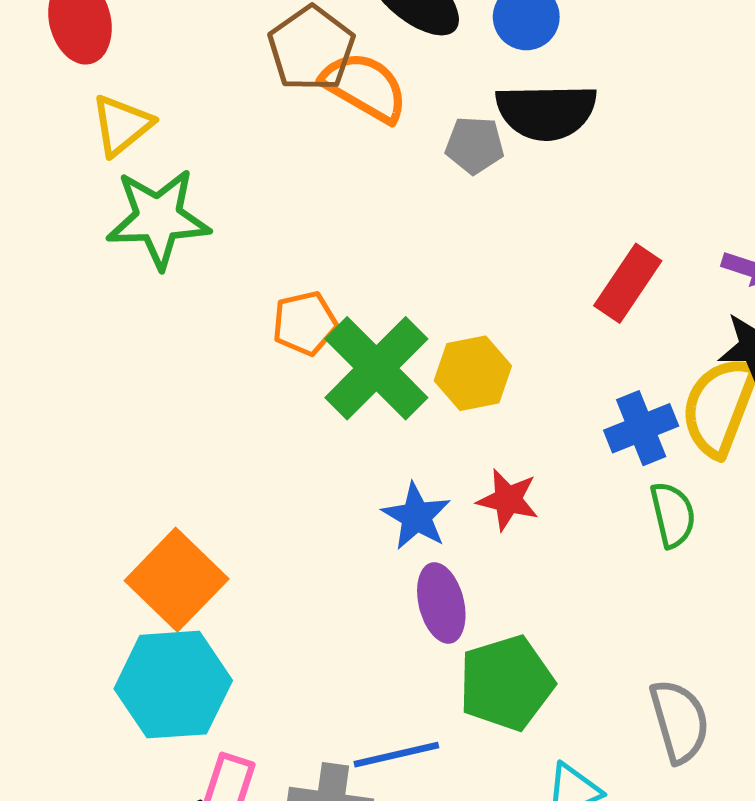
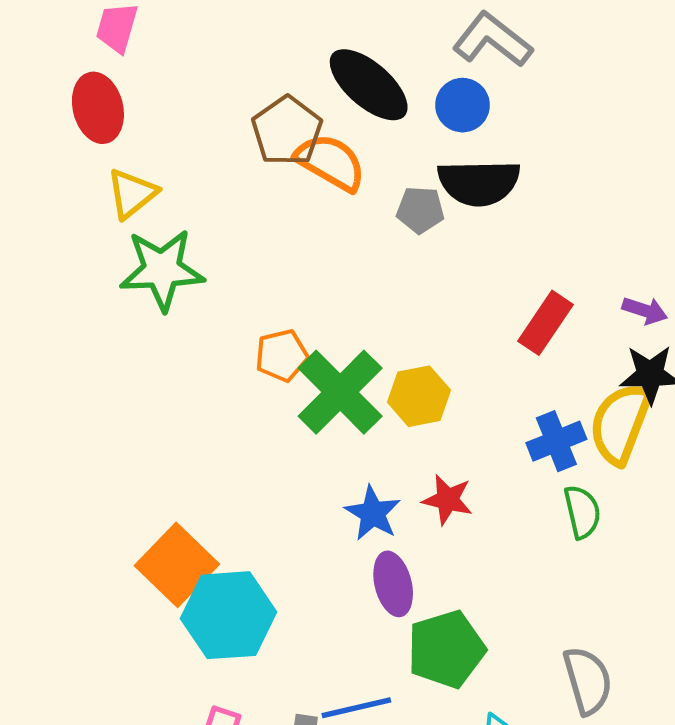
cyan hexagon: (173, 685) -> (229, 615), moved

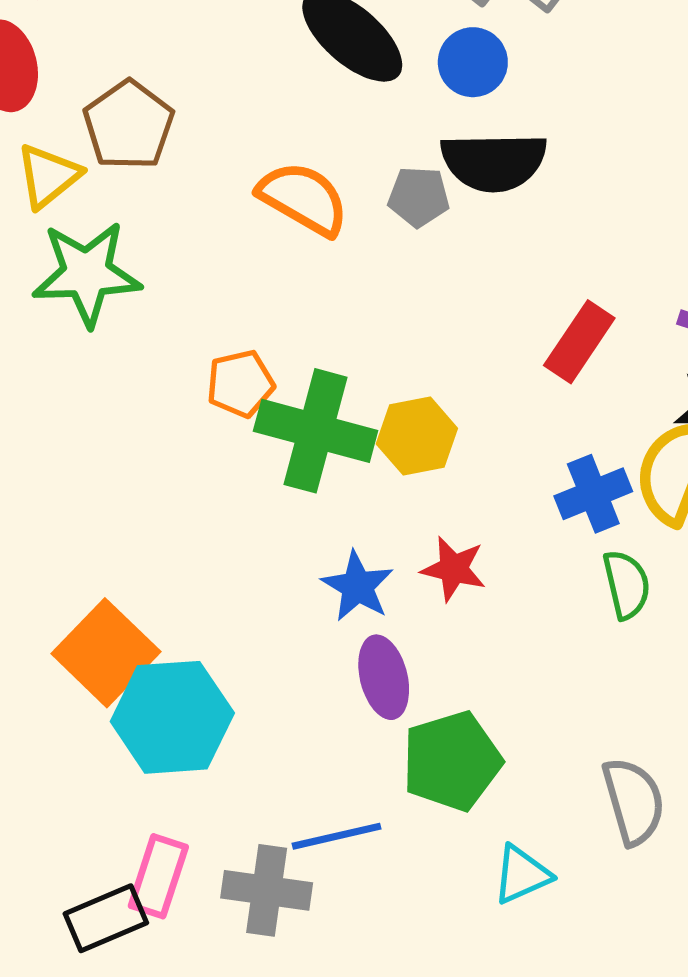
brown pentagon: (287, 131) -> (129, 125), moved
orange semicircle: (331, 162) -> (303, 198), moved
green cross: (340, 392) -> (316, 431), turned -30

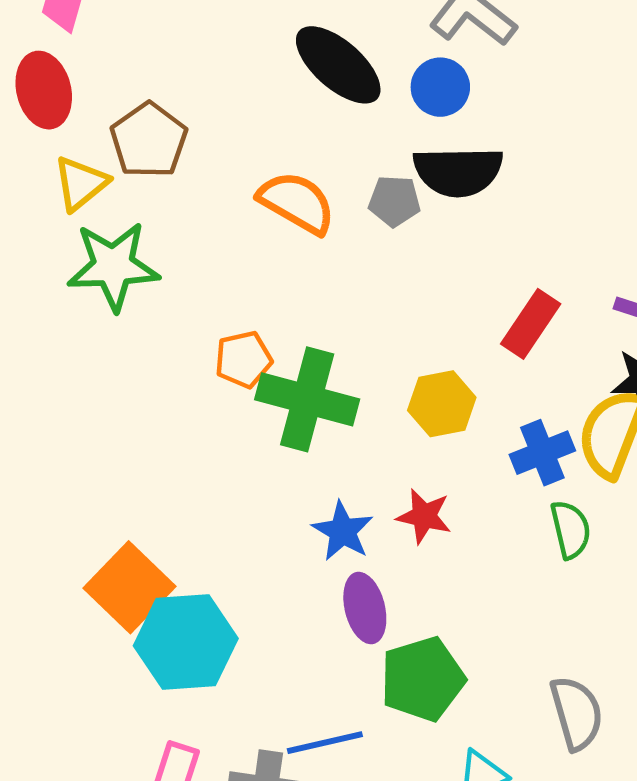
yellow hexagon: (417, 436) -> (442, 404), moved

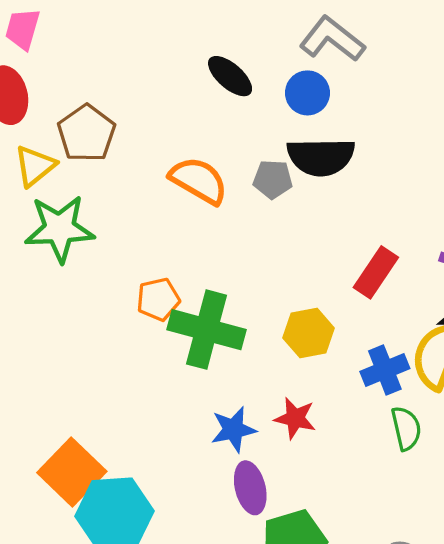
black ellipse: (338, 65) -> (230, 76), size x0.7
blue star: (343, 531) -> (233, 429), turned 30

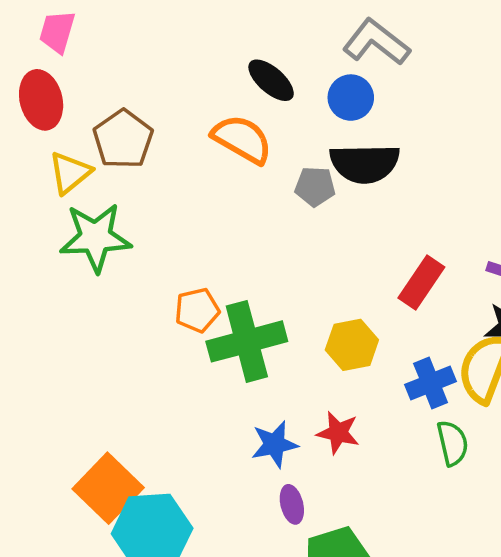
orange semicircle: (199, 180) -> (242, 139), moved
green cross: (206, 330) -> (247, 341), turned -30
purple ellipse: (250, 488) -> (292, 504), size x0.7

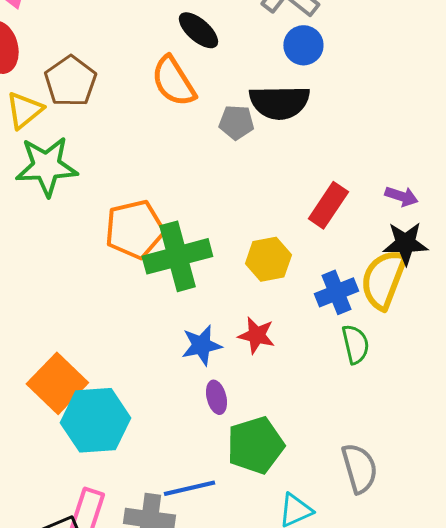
blue circle: (351, 98) -> (303, 45), moved
orange semicircle: (242, 139) -> (173, 81), turned -152
orange pentagon: (197, 310) -> (134, 229), size x1.5

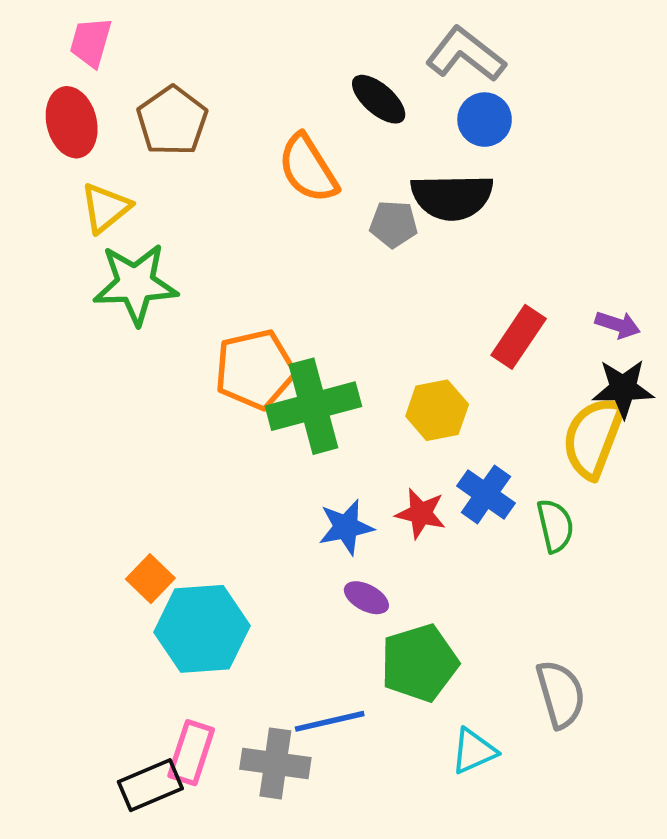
black ellipse: (198, 30) -> (379, 99), moved
brown pentagon: (70, 81) -> (172, 121), moved
blue cross: (336, 292) -> (486, 494), moved, turned -33
orange square: (57, 383) -> (150, 579), size x0.6
purple ellipse: (216, 397) -> (366, 598), turned -48

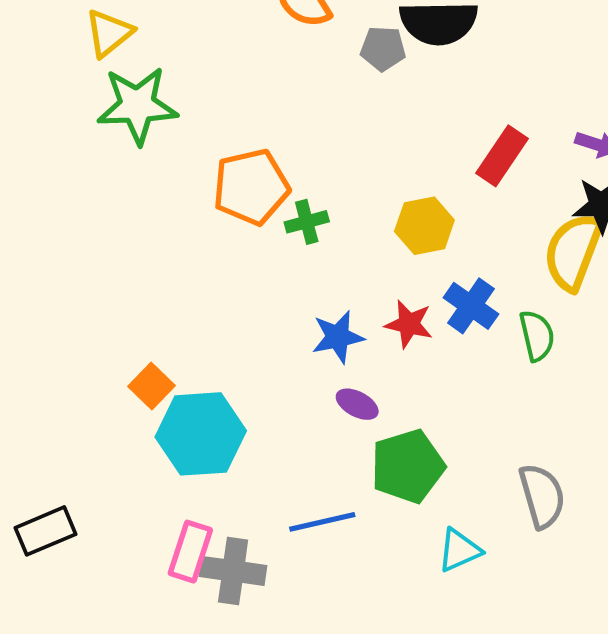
green cross: (313, 406) -> (307, 222), size x0.5
gray cross: (275, 763) -> (233, 571), moved
black rectangle: (150, 785) -> (46, 531), moved

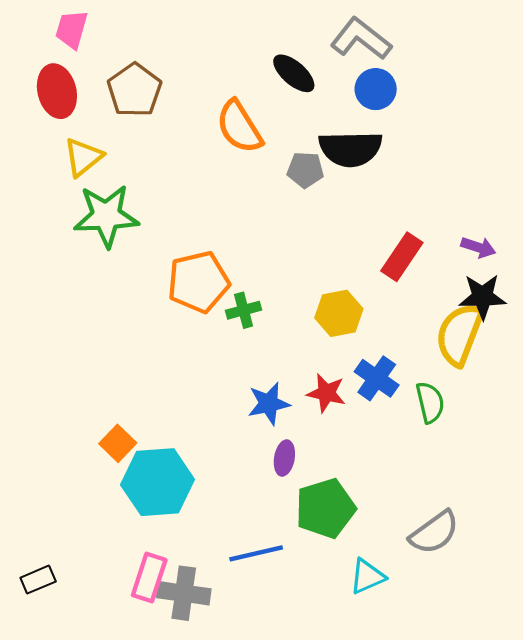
purple ellipse: (357, 404) -> (284, 458), turned 72
gray semicircle: (542, 496) -> (434, 532), turned 70
black rectangle: (46, 531) -> (38, 580), moved, size x0.7

